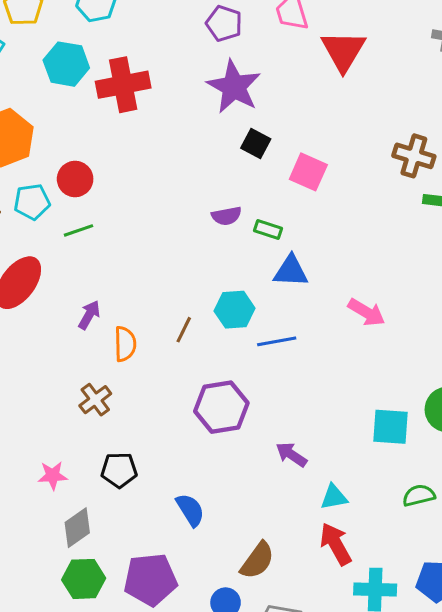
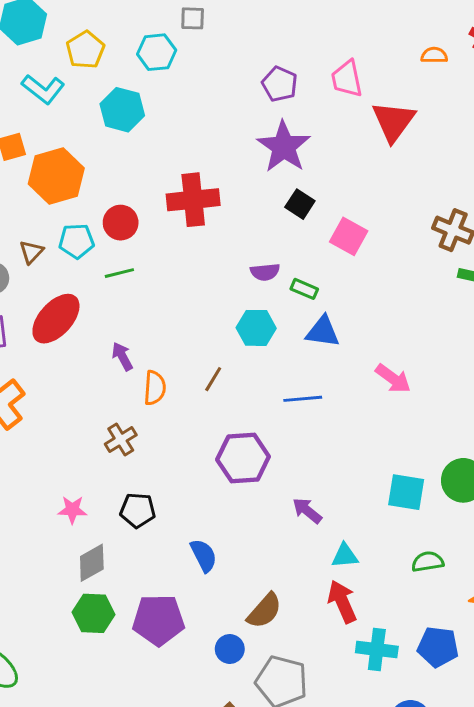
red cross: (123, 85) -> (193, 200), moved
cyan hexagon: (235, 310) -> (256, 328), moved
purple arrow: (89, 315) -> (122, 356), turned -64

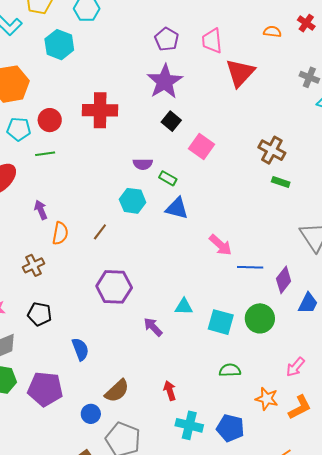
blue line: (303, 399) -> (250, 267), moved
cyan triangle: (345, 556) -> (184, 307), moved
red arrow: (342, 602) -> (170, 391), size x0.7

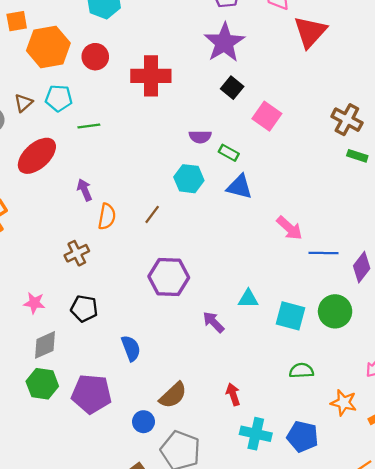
red circle: (50, 120) -> (95, 57), moved

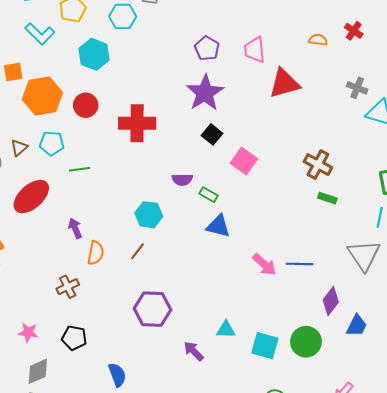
red triangle: (310, 32) -> (284, 83), turned 32
cyan hexagon: (189, 179) -> (149, 215), moved
blue line: (324, 253) -> (300, 264), moved

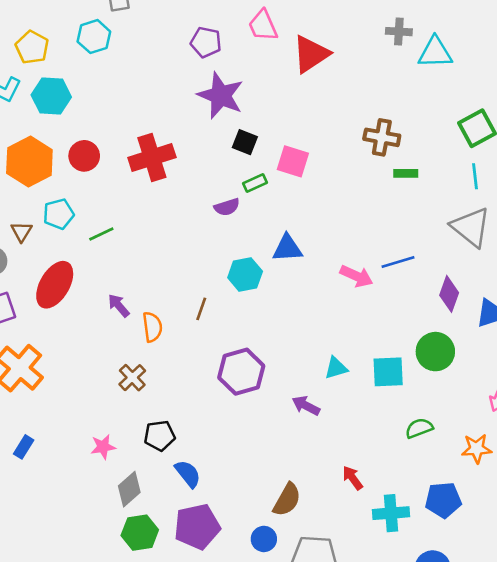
cyan hexagon: (94, 54) -> (51, 96), moved
green rectangle: (209, 195) -> (255, 183), moved, turned -36
cyan hexagon: (149, 215) -> (245, 274), moved
blue semicircle: (117, 375) -> (188, 474), moved

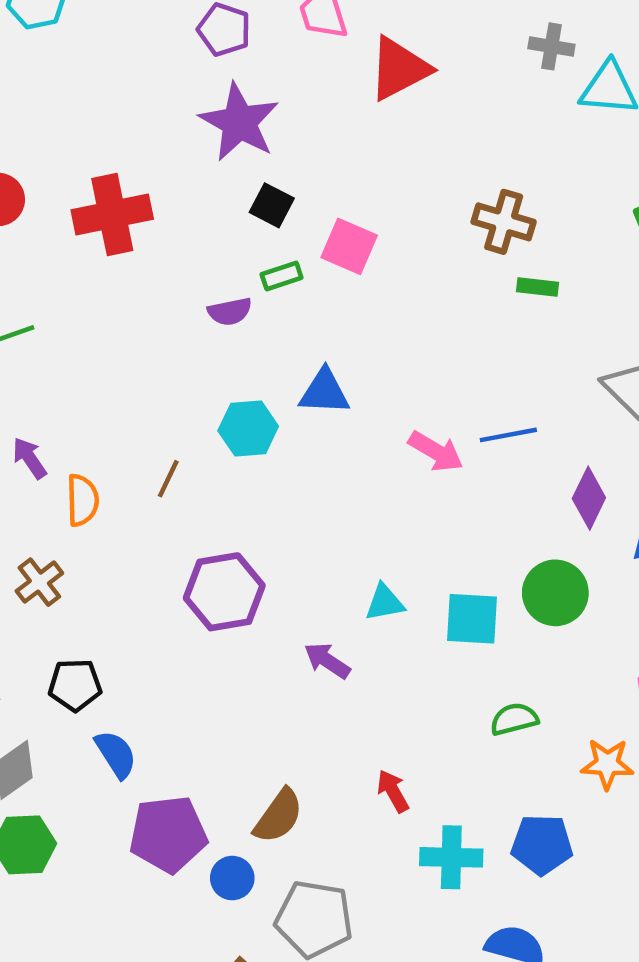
purple pentagon: (197, 527) -> (168, 834), moved

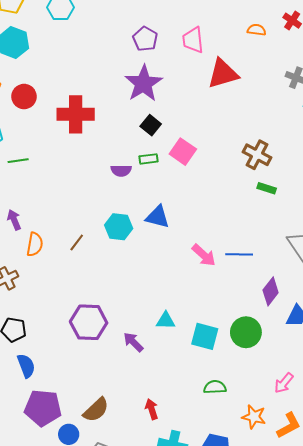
purple hexagon: (224, 592) -> (89, 322), moved

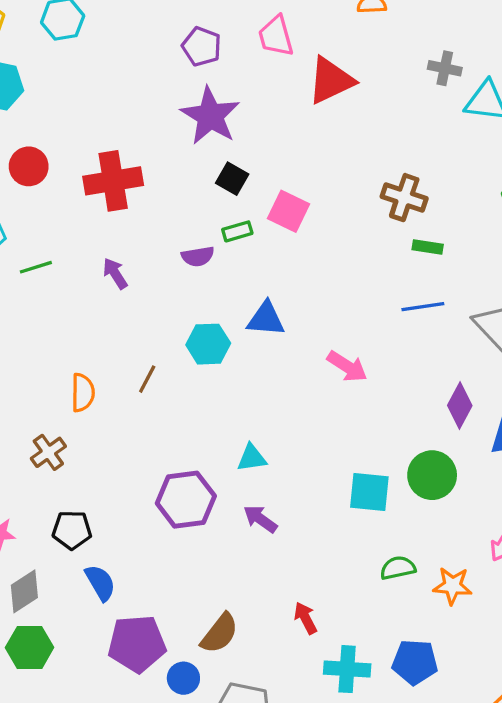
purple arrow: (14, 220) -> (115, 273), moved
blue line: (239, 254) -> (423, 307), moved
cyan triangle: (166, 321) -> (252, 458), moved
orange star: (254, 417) -> (452, 586), moved

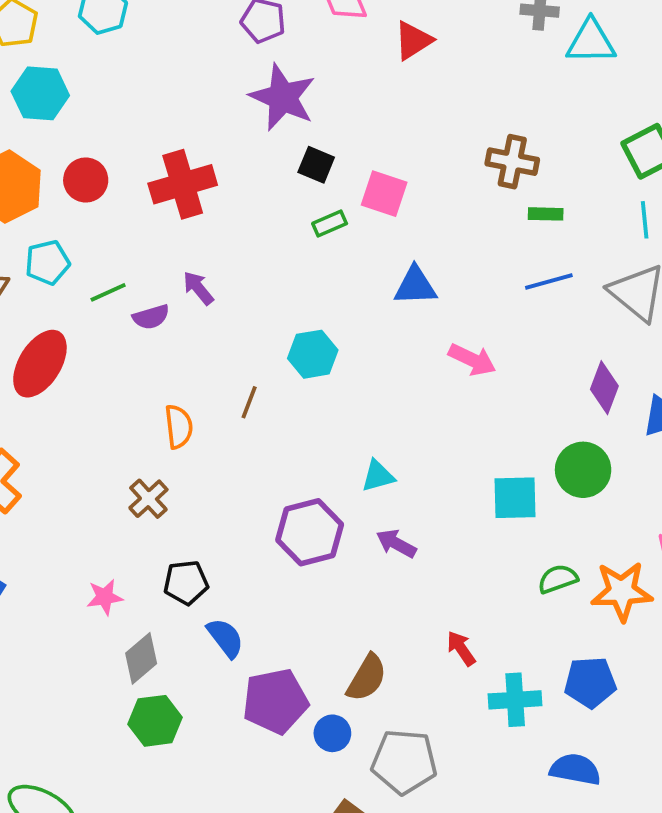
red triangle: (331, 80) -> (413, 41), size x0.7
purple semicircle: (198, 256) -> (151, 317), moved
blue triangle: (266, 319) -> (415, 286), moved
orange star: (452, 586) -> (622, 591), size x1.4

